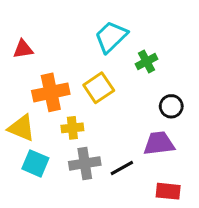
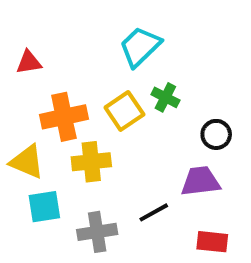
green cross: (147, 62) -> (165, 97), moved, turned -35
yellow cross: (72, 128) -> (91, 162), size x1.4
cyan square: (35, 163) -> (44, 207), turned -32
gray cross: (85, 163) -> (97, 232), moved

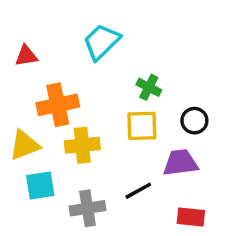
cyan trapezoid: (140, 47) -> (102, 42), moved
yellow square: (124, 111) -> (142, 126), moved, turned 32
yellow triangle: (27, 162) -> (24, 145), turned -44

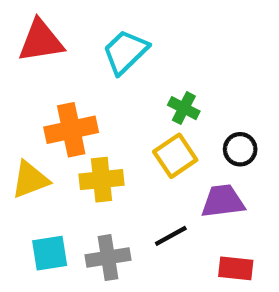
red triangle: (26, 56) -> (41, 41), moved, size x1.6
yellow square: (142, 126) -> (175, 156), turned -32
cyan square: (40, 185) -> (50, 253), moved

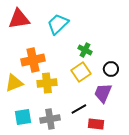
purple trapezoid: (223, 201) -> (103, 93), turned -60
red rectangle: (236, 268) -> (96, 124), moved

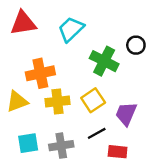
green cross: (85, 50) -> (104, 61), size x1.6
black circle: (111, 69) -> (136, 45), moved
yellow square: (81, 72) -> (93, 100), moved

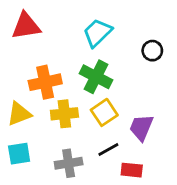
cyan trapezoid: (71, 29) -> (97, 33), moved
green cross: (104, 61) -> (96, 77), moved
cyan square: (28, 143) -> (19, 154), moved

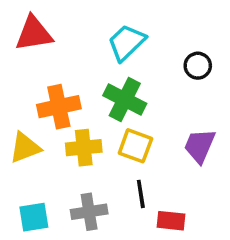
yellow square: (104, 112) -> (135, 146), turned -36
purple trapezoid: (141, 128) -> (200, 146), moved
black line: (108, 149) -> (141, 194), turned -70
cyan square: (19, 154) -> (34, 217), moved

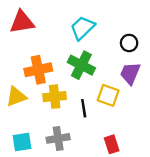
yellow square: (135, 146) -> (108, 95), moved
purple trapezoid: (200, 146) -> (130, 73), moved
black line: (141, 194) -> (84, 108), moved
red rectangle: (171, 221) -> (112, 144), turned 66

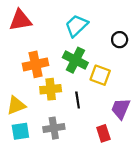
purple trapezoid: (130, 73) -> (121, 109), moved
yellow square: (108, 95) -> (100, 75), moved
yellow triangle: (16, 97) -> (16, 105), moved

